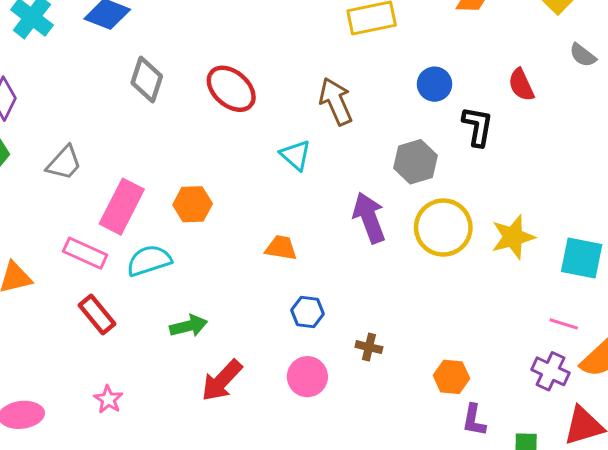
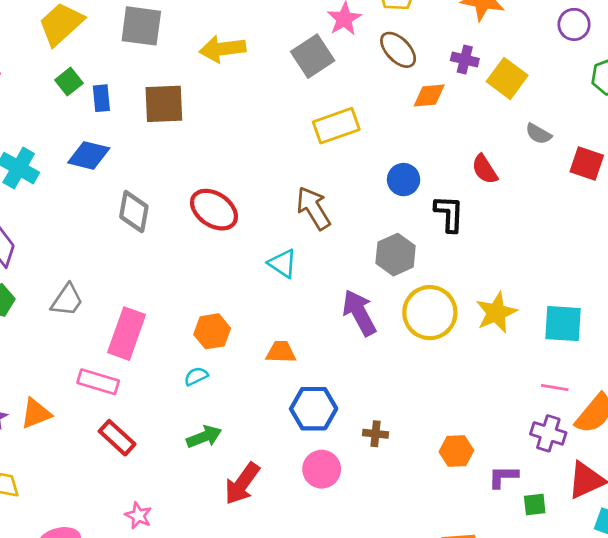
orange hexagon: (193, 204) -> (212, 331), moved
cyan semicircle: (149, 261) -> (196, 376), moved, size x0.6
blue hexagon: (308, 312) -> (314, 409), size x1.5
purple L-shape: (474, 420) -> (503, 477), moved, turned 88

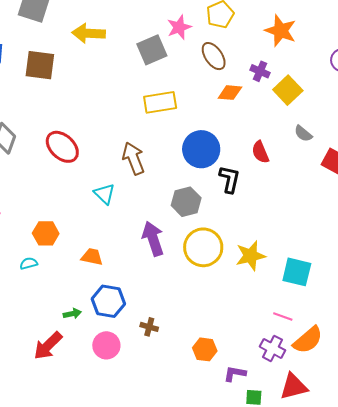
blue circle: (404, 180) -> (201, 149), size x1.6
green arrow: (204, 437) -> (72, 314), moved, size x0.7

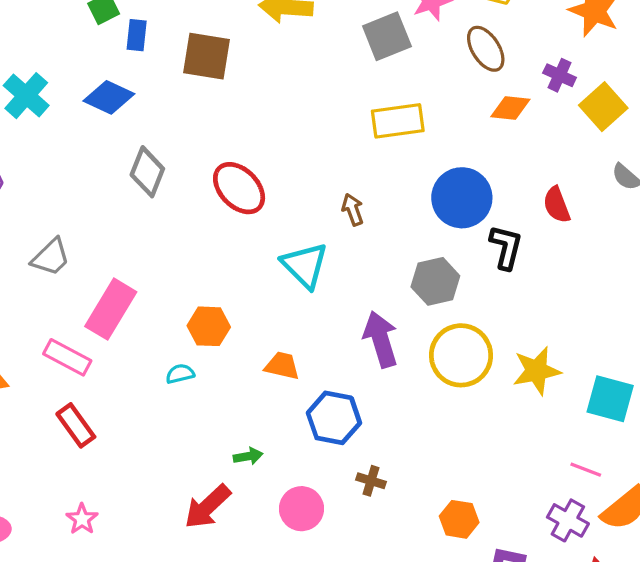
brown arrow: (133, 158) -> (353, 210), size x0.6
cyan triangle: (104, 194) -> (305, 265), size x1.4
blue hexagon: (108, 301) -> (334, 418), moved

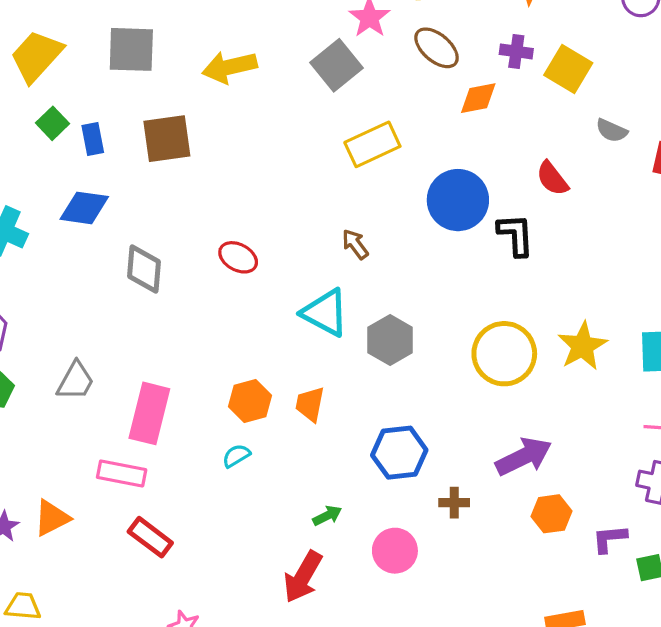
red ellipse: (239, 188) -> (238, 257), size x0.7
gray hexagon: (435, 281) -> (390, 340), moved
purple arrow: (381, 339) -> (524, 457), moved, turned 98
orange trapezoid: (282, 366) -> (310, 404), moved, turned -75

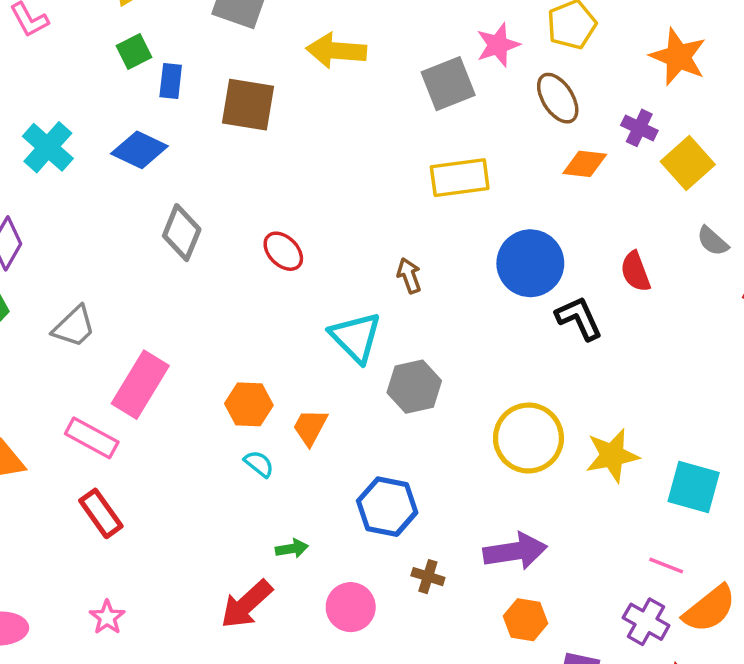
black L-shape: (516, 235) -> (579, 318), turned -39
cyan semicircle: (236, 456) -> (259, 464), moved, turned 52

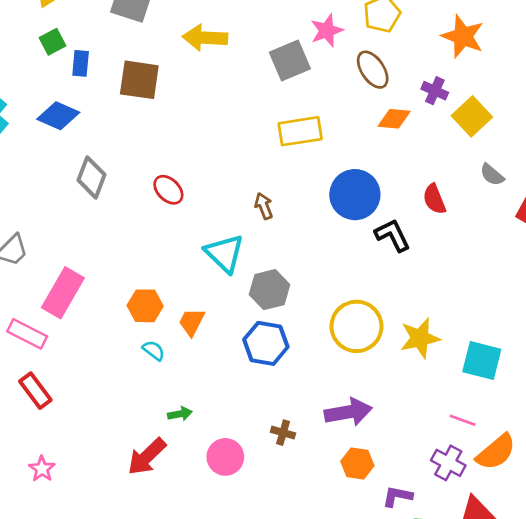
blue hexagon: (387, 507) -> (266, 343), moved

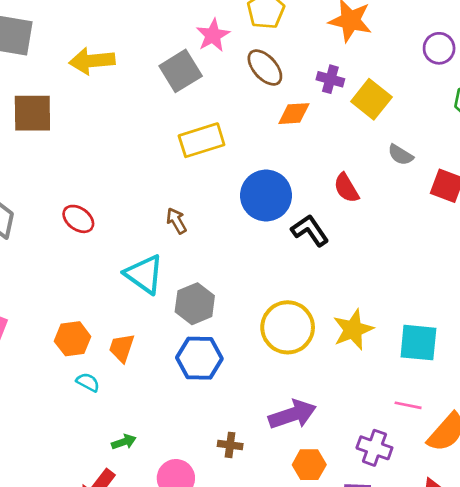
purple cross: (448, 463) -> (374, 448), moved

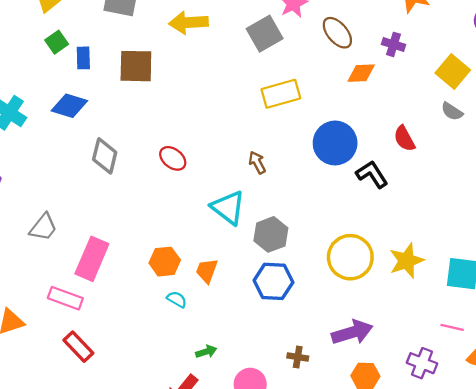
yellow square: (371, 99) -> (453, 72), moved

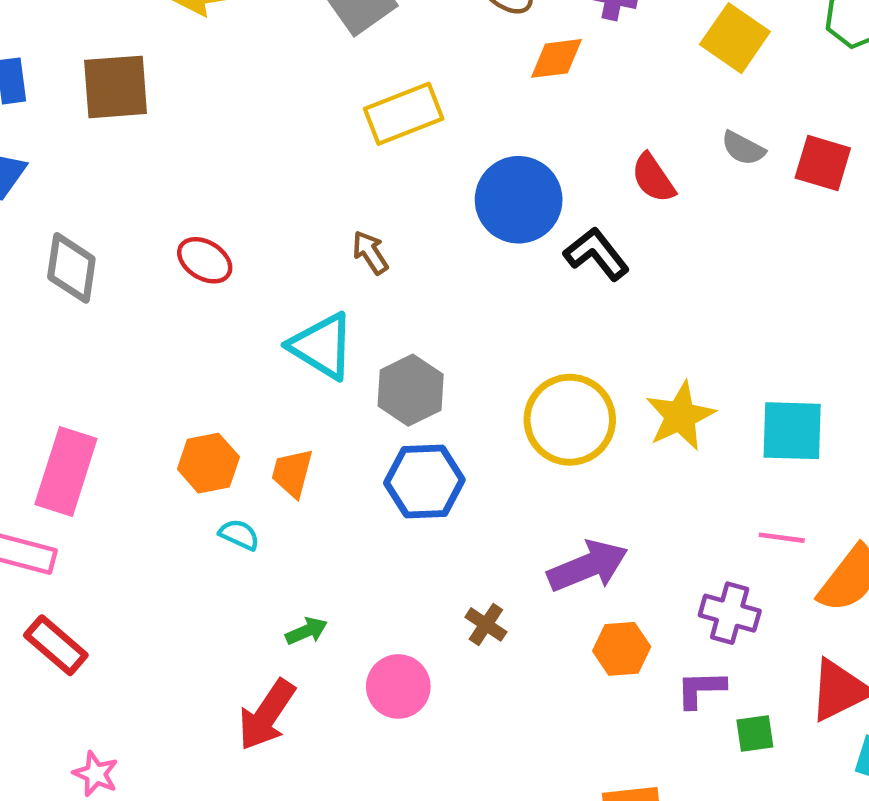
gray semicircle: (452, 111) -> (743, 148), moved
brown cross: (298, 357) -> (486, 624), turned 30

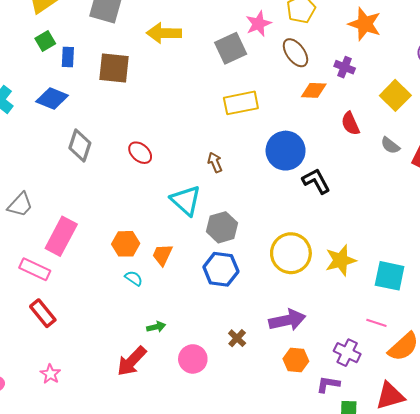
red semicircle: (653, 178) -> (350, 124), moved

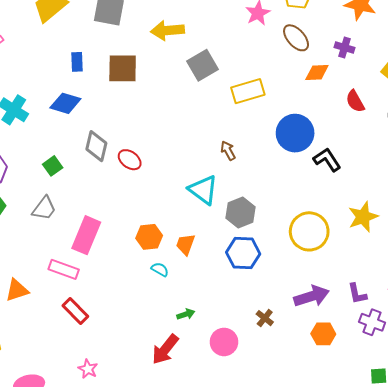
green square: (45, 41) -> (53, 166), moved
gray square: (231, 48) -> (203, 65), moved
red ellipse: (140, 153) -> (130, 160), moved
yellow star: (341, 260) -> (363, 217), moved
purple L-shape: (328, 384) -> (357, 294), moved, turned -105

